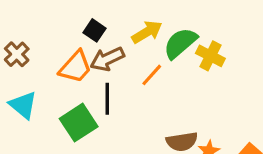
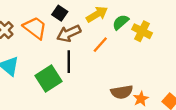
green semicircle: (180, 43) -> (121, 22), size x0.7
orange trapezoid: (75, 67) -> (35, 28), moved, turned -95

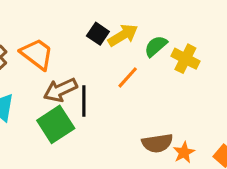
black square: (60, 13) -> (98, 34), moved
brown arrow: (69, 33) -> (60, 90), moved

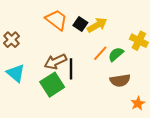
green semicircle: (156, 46) -> (116, 54), moved
orange trapezoid: (37, 54) -> (56, 20), moved
brown semicircle: (157, 143) -> (120, 80), moved

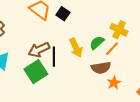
yellow arrow: (97, 25) -> (76, 48), moved, turned 96
orange line: (100, 53) -> (112, 49), moved
orange star: (138, 103) -> (114, 83), moved

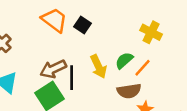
yellow cross: (119, 30) -> (151, 32), moved

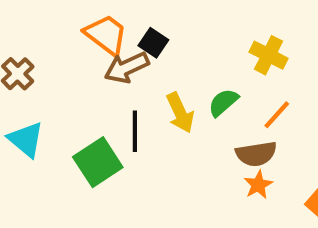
orange line: (142, 68) -> (277, 115), moved
brown arrow: (53, 69) -> (127, 68), moved
brown semicircle: (129, 91) -> (256, 154), moved

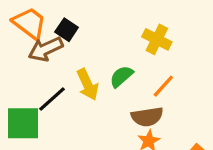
black line: (135, 131) -> (52, 99), turned 48
green square: (98, 162) -> (23, 123), turned 33

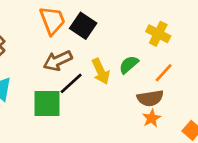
orange trapezoid: (29, 23) -> (52, 20), turned 32
black square: (67, 30) -> (83, 26), size x1.4
brown arrow: (46, 49) -> (58, 61), moved

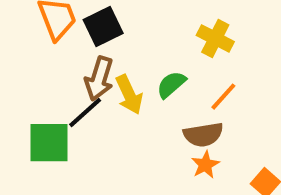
black square: (83, 26) -> (103, 26), turned 30
brown arrow: (58, 61) -> (99, 79), moved, turned -48

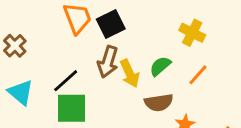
black line: (85, 113) -> (66, 81), moved
brown semicircle: (203, 135) -> (159, 102), moved

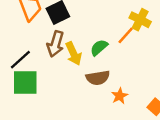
yellow cross: (192, 33) -> (140, 20), moved
orange line: (198, 75) -> (126, 35), moved

